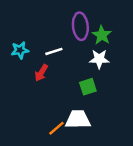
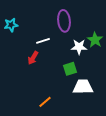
green star: (102, 35) -> (95, 40), moved
cyan star: (20, 50) -> (11, 25), moved
white trapezoid: (78, 119) -> (83, 87), moved

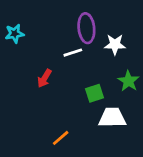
green star: (95, 40) -> (128, 81), moved
white line: (43, 41) -> (73, 53), moved
white star: (79, 47) -> (115, 44), moved

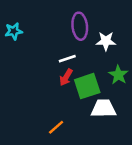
white line: (73, 53) -> (67, 59), moved
red arrow: (44, 78) -> (66, 77), moved
green square: (95, 93) -> (87, 86), size x1.5

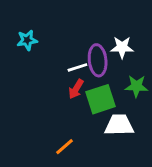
purple ellipse: (80, 26) -> (98, 60), moved
cyan star: (14, 31) -> (27, 40), moved
green star: (118, 75) -> (136, 86), turned -30

